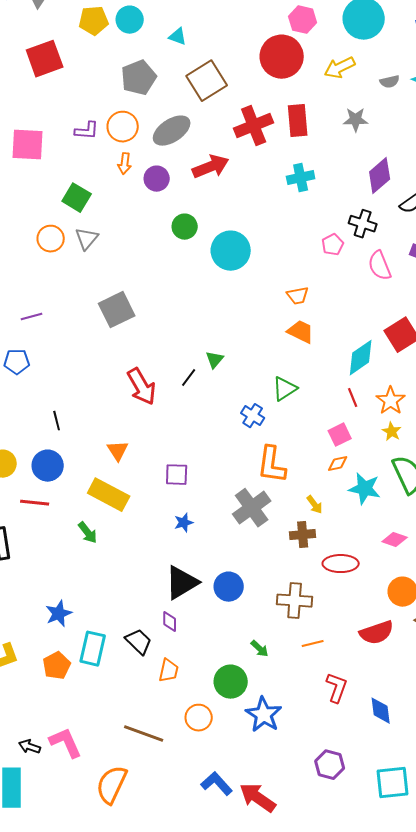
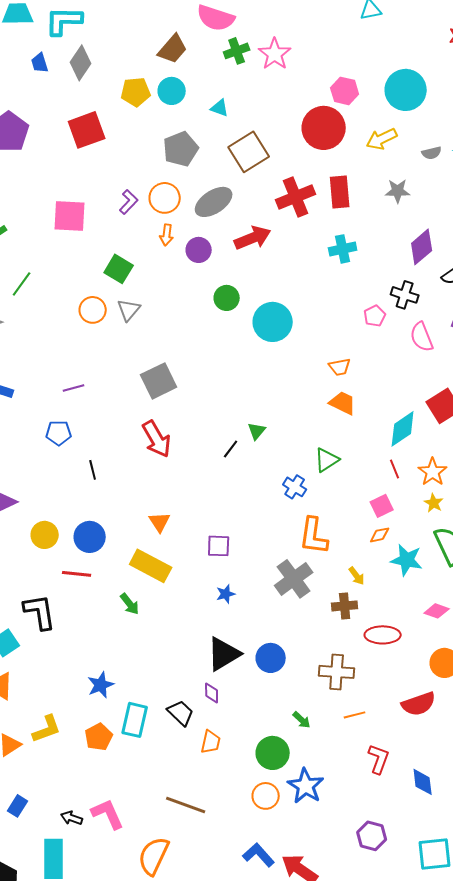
purple L-shape: (87, 131) -> (129, 202), turned -50
red arrow: (142, 387) -> (157, 439), moved
black line: (57, 421) -> (93, 470), moved
orange circle: (199, 718) -> (266, 796), moved

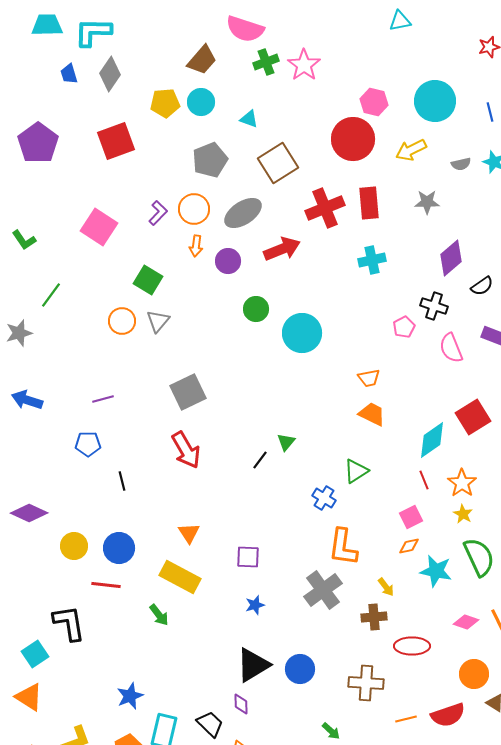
pink square: (70, 216) -> (99, 227), turned 30
orange line: (355, 715) -> (406, 719), moved

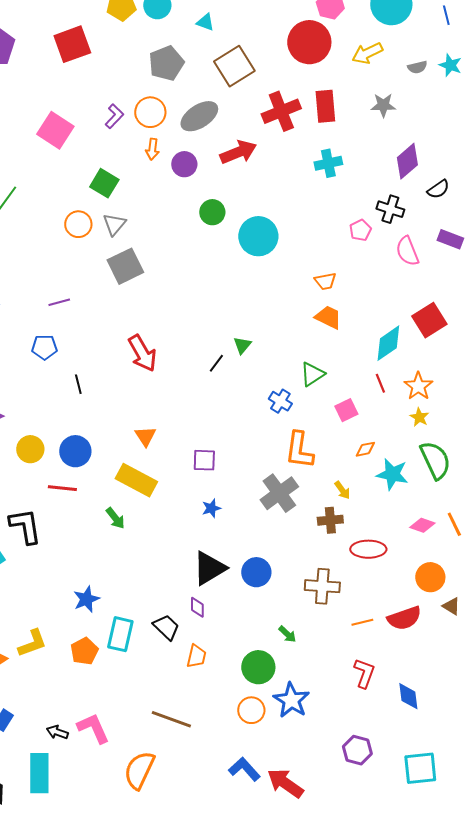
gray square: (188, 392) -> (125, 266), moved
pink square: (411, 517) -> (346, 410), moved

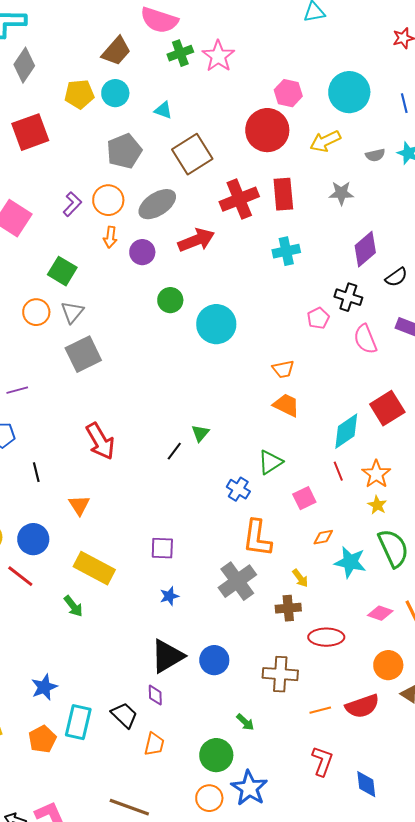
orange triangle: (145, 436) -> (79, 505), moved
red line: (62, 488) -> (20, 576), turned 32

